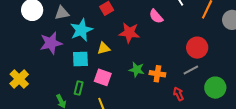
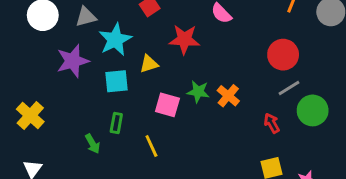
gray line: (191, 70) -> (289, 88), moved
orange cross: (157, 74) -> (228, 96), turned 35
pink square: (103, 77) -> (167, 105), moved
red arrow: (178, 94) -> (272, 123), moved

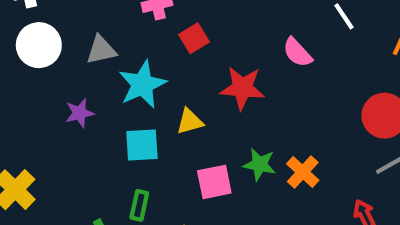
purple star: (73, 61) -> (80, 113), size x0.6
pink square: (167, 105) -> (214, 182), turned -30

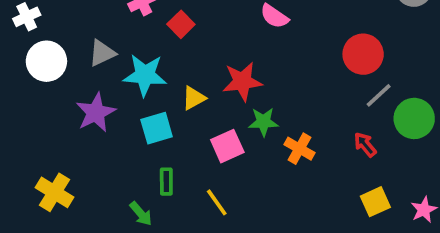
cyan star: (142, 84) -> (145, 75), turned -30
red star: (242, 88) -> (242, 81), moved
purple star: (80, 113) -> (96, 113), size x1.5
orange cross: (303, 172) -> (300, 149), moved

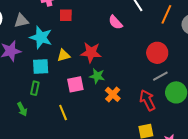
red square: (181, 24) -> (66, 15), turned 32
red arrow: (365, 145) -> (147, 100), size x1.5
green rectangle: (166, 182) -> (35, 88), moved

